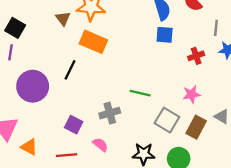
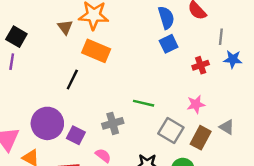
blue square: (165, 35) -> (169, 44), turned -30
purple circle: (33, 86) -> (47, 123), moved

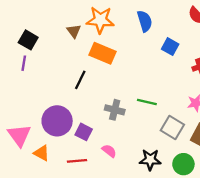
blue semicircle: (166, 18) -> (145, 21), moved
blue square: (169, 44) -> (170, 47), turned -35
gray cross: (113, 123) -> (115, 110), moved, turned 30

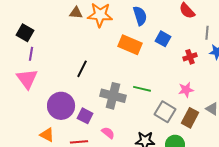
brown triangle: (74, 31) -> (76, 13), moved, turned -48
black square: (28, 40) -> (25, 33), moved
orange rectangle: (103, 53) -> (130, 45), moved
gray cross: (115, 110) -> (113, 96), size x1.4
pink triangle: (19, 135) -> (27, 79), moved

